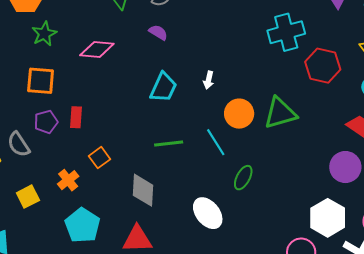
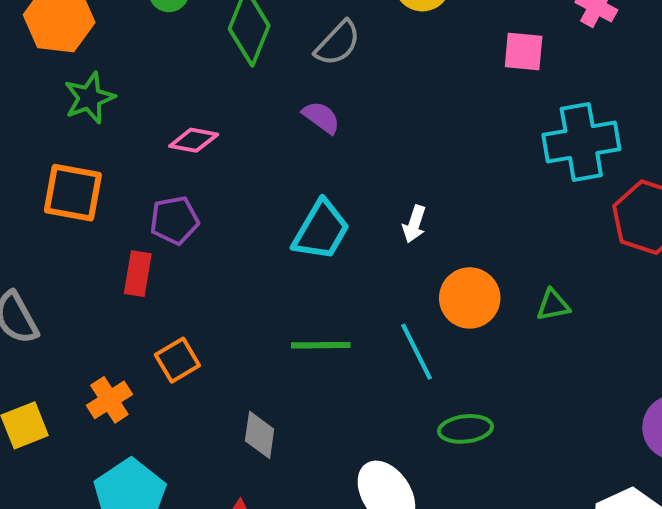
pink diamond: (97, 50) -> (194, 140), size x0.7
green triangle: (280, 113) -> (553, 305), size x0.5
purple pentagon: (46, 122) -> (174, 220), moved
green ellipse: (243, 178) -> (466, 429), turned 50
gray diamond: (143, 190) -> (260, 435), size x0.7

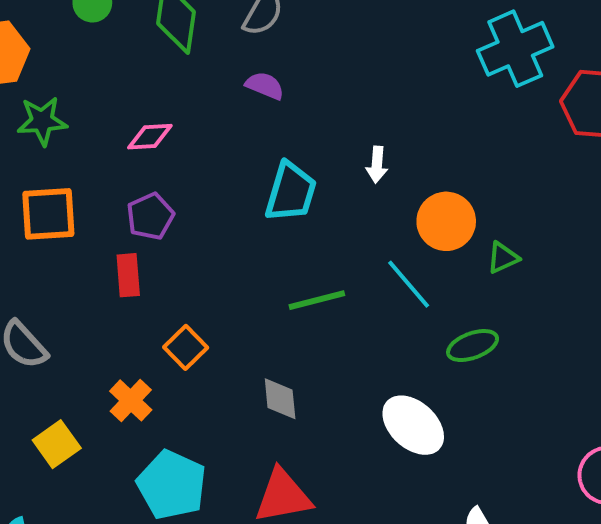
green star: (89, 98) -> (42, 121), turned 30
green triangle: (553, 305) -> (503, 258), moved

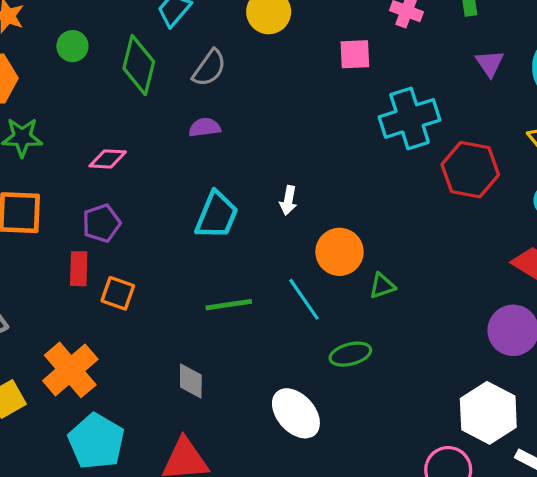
purple semicircle: (265, 86) -> (205, 127), turned -36
orange square: (186, 347) -> (118, 293), moved, turned -32
orange cross: (131, 400) -> (70, 370), size x1.6

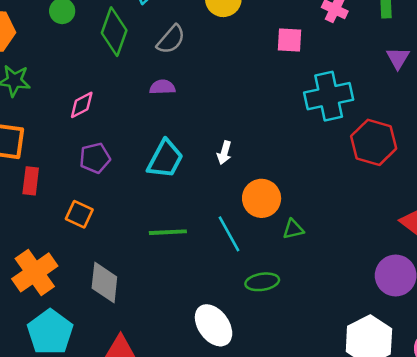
pink diamond: (108, 159) -> (82, 105), turned -36
purple pentagon: (101, 223) -> (95, 158), moved
red rectangle: (79, 269) -> (31, 181), moved
gray diamond: (191, 381) -> (104, 283), moved, size x1.4

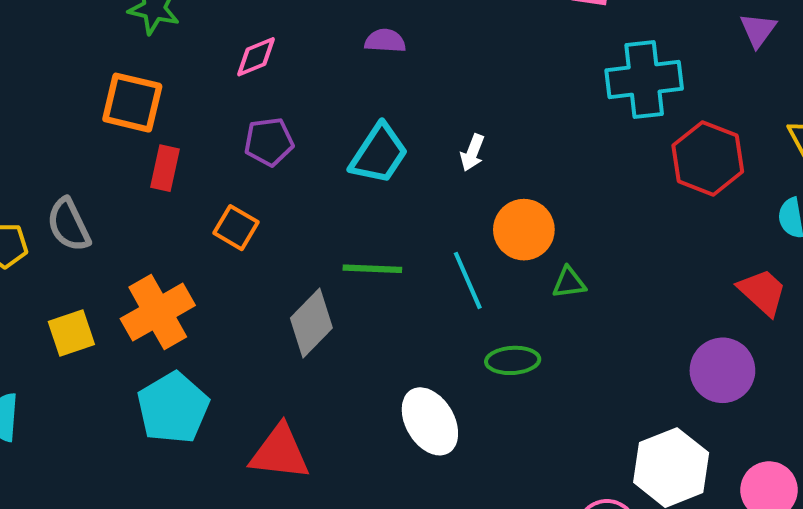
gray diamond: (104, 283) -> (311, 323), moved, turned 33

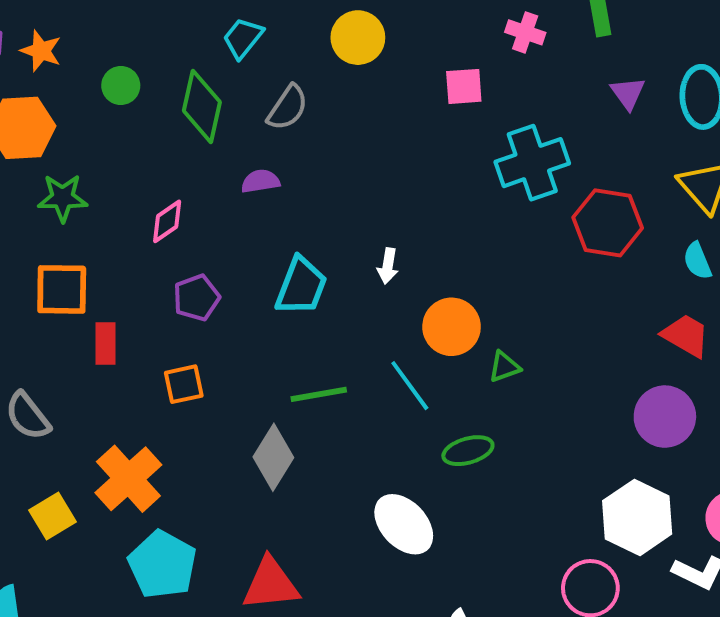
purple semicircle: (385, 41) -> (260, 181), moved
orange square: (236, 228) -> (184, 384), turned -30

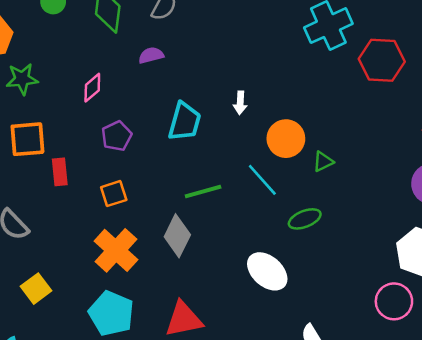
orange cross: (128, 479) -> (116, 250), moved

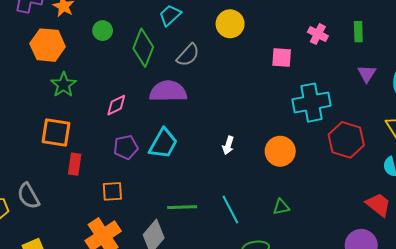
purple semicircle: (151, 55) -> (168, 91), size x1.8
green star: (22, 79) -> (64, 85), turned 30
cyan trapezoid: (185, 122) -> (163, 143), moved
orange circle: (286, 139) -> (280, 151), moved

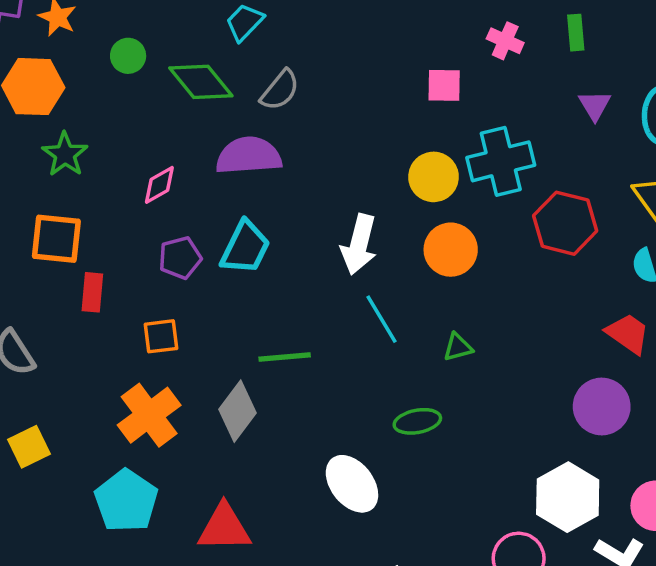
yellow circle: (230, 24) -> (434, 177), moved
green diamond: (143, 48) -> (201, 82), turned -57
white arrow: (228, 145) -> (359, 244), size x1.8
cyan line: (230, 210) -> (381, 319), moved

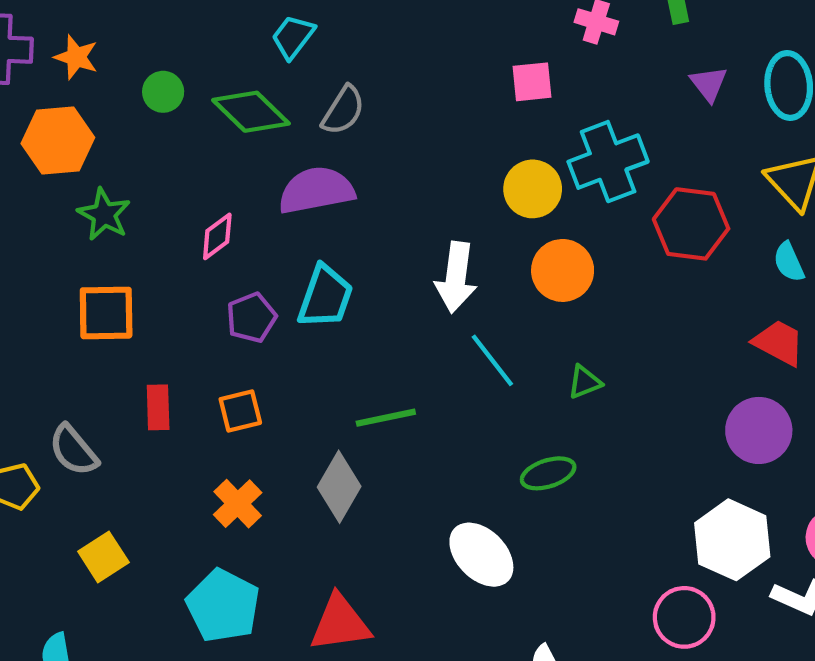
red rectangle: (92, 292) -> (158, 407), moved
orange cross: (149, 415) -> (238, 504), size x0.7

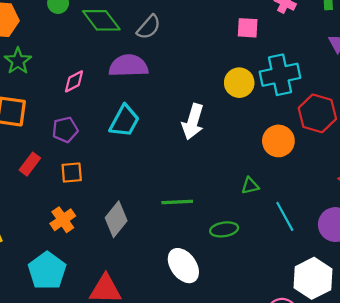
orange circle: (563, 270) -> (278, 141), moved
purple pentagon: (251, 318) -> (65, 130), moved
cyan line: (492, 360) -> (285, 216), moved
red rectangle: (158, 407) -> (30, 164), turned 30
green line: (386, 418) -> (177, 202), moved

